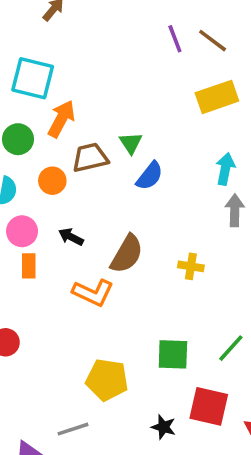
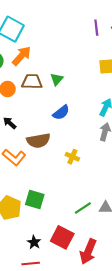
blue semicircle: (150, 176) -> (61, 112), moved
brown semicircle: (127, 254) -> (38, 141), turned 35
green square: (173, 354) -> (35, 199), moved

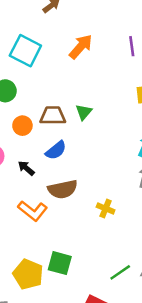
orange arrow: (22, 56) -> (81, 47), moved
blue semicircle: (61, 112) -> (56, 150), moved

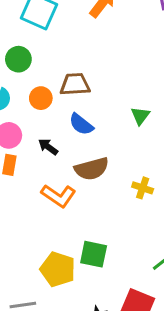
green triangle: (84, 112) -> (140, 116), moved
blue semicircle: (56, 150) -> (81, 124), turned 80

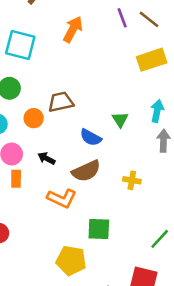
blue semicircle: (81, 124) -> (91, 137), moved
green square: (94, 254) -> (99, 229), moved

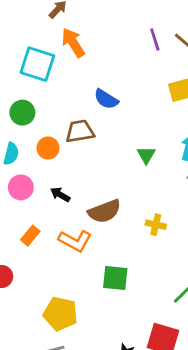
orange arrow: (73, 29) -> (73, 43), moved, turned -64
blue semicircle: (91, 137) -> (106, 99), moved
orange rectangle: (16, 179) -> (30, 236), moved, turned 36
yellow pentagon: (71, 261) -> (60, 314), moved

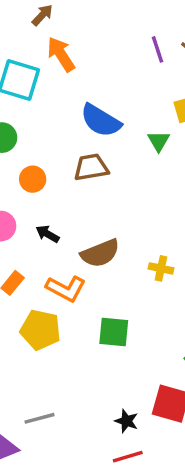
blue semicircle: (106, 99) -> (101, 121), size x1.4
brown trapezoid: (80, 131) -> (91, 167), moved
green triangle: (146, 155) -> (159, 141), moved
yellow pentagon: (60, 314) -> (40, 330), moved

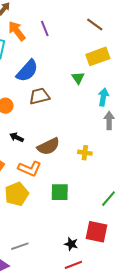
purple line: (158, 49) -> (45, 28), moved
blue semicircle: (101, 121) -> (27, 71), moved, turned -75
yellow pentagon: (40, 330) -> (17, 194), turned -30

